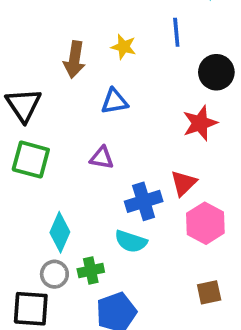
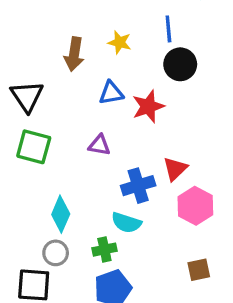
black circle: (216, 72) -> (180, 64), moved
red star: (200, 123) -> (148, 106), moved
green cross: (91, 271) -> (104, 250), moved

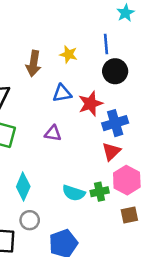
blue cross: (138, 186) -> (115, 123), moved
green cross: (104, 250) -> (100, 192), moved
gray circle: (56, 253) -> (30, 220), moved
brown square: (199, 270) -> (129, 215), moved

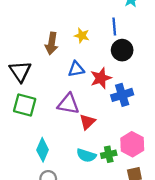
purple triangle: (53, 133) -> (68, 104), size x1.5
red triangle: (111, 152) -> (87, 122), moved

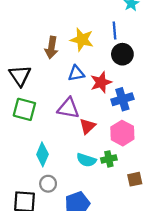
yellow star: (82, 36) -> (82, 40), size x1.5
pink hexagon: (132, 144) -> (122, 133), moved

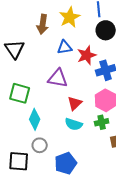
yellow star: (82, 40) -> (70, 17), turned 30
green square: (24, 109) -> (20, 93), moved
red triangle: (87, 126) -> (75, 103), moved
green cross: (109, 159) -> (102, 122), moved

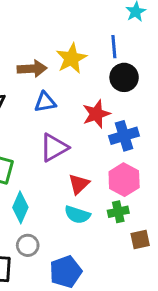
brown arrow: (43, 24) -> (32, 69), turned -102
blue triangle: (65, 47) -> (45, 102), moved
purple triangle: (58, 78) -> (54, 148), turned -40

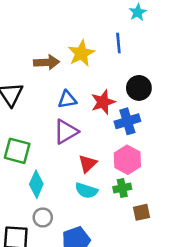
black circle: (124, 77) -> (139, 88), moved
blue triangle: (45, 102) -> (67, 99), moved

